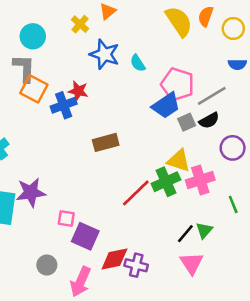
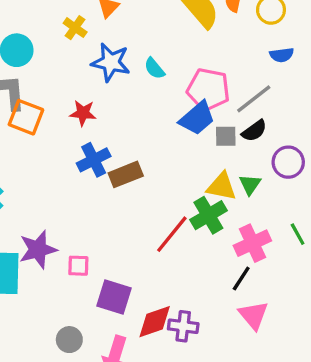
blue cross: (64, 105) -> (94, 160), moved
gray square: (187, 122) -> (226, 136), turned 30
pink cross: (200, 180) -> (252, 243), moved
pink square: (66, 218) -> (78, 266), moved
green triangle: (204, 230) -> (250, 184), moved

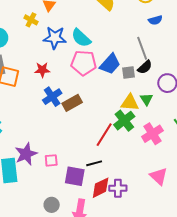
cyan semicircle: (154, 68) -> (81, 38), size x1.5
pink pentagon: (208, 89) -> (84, 63), moved
gray line: (254, 99) -> (142, 48), turned -65
black line: (241, 278) -> (94, 163), moved, turned 49

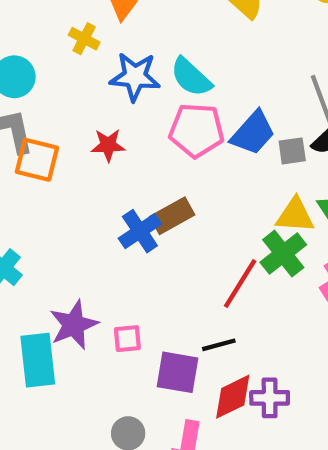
blue cross: (52, 97) -> (140, 231), moved

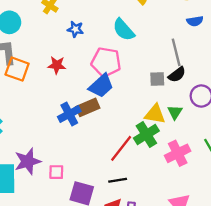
blue star: (135, 77) -> (75, 29), size x0.6
cyan semicircle: (191, 77) -> (124, 30), moved
blue trapezoid: (253, 133) -> (101, 86), moved
black line: (219, 345) -> (118, 180), moved

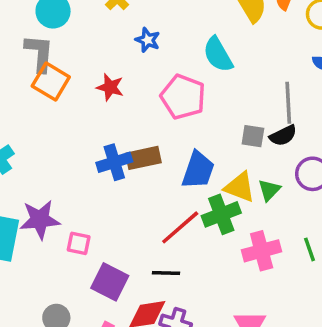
blue trapezoid: (101, 86) -> (198, 170), moved, turned -40

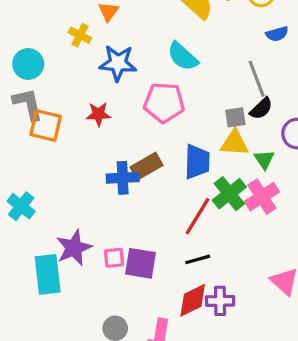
blue star: (148, 40) -> (118, 63), size x1.6
blue cross: (114, 162) -> (123, 178), turned 32
yellow triangle: (240, 187) -> (234, 143), moved
pink cross: (262, 251) -> (262, 197), moved
purple square: (110, 282) -> (141, 263), moved

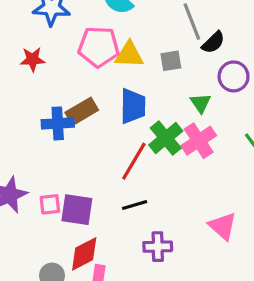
black semicircle: (261, 109) -> (213, 42), moved
yellow triangle: (234, 143) -> (129, 55), moved
red diamond: (193, 300) -> (84, 254), moved

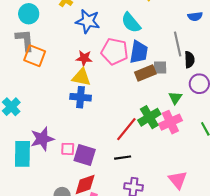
black semicircle: (213, 42) -> (189, 60), turned -56
yellow triangle: (129, 55) -> (81, 77), moved
red star: (32, 59) -> (84, 58), moved
blue trapezoid: (133, 106) -> (139, 52), moved
brown rectangle: (82, 111) -> (145, 73), moved

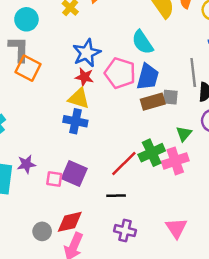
blue star: (88, 21) -> (87, 53), moved, turned 30
purple star: (42, 139) -> (26, 164), size x0.7
purple square: (85, 155) -> (74, 174), moved

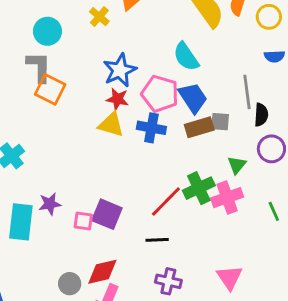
blue trapezoid: (148, 77) -> (193, 98), turned -48
blue cross: (75, 121) -> (151, 128), moved

